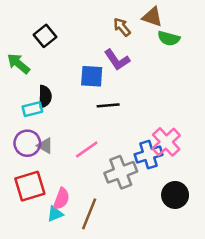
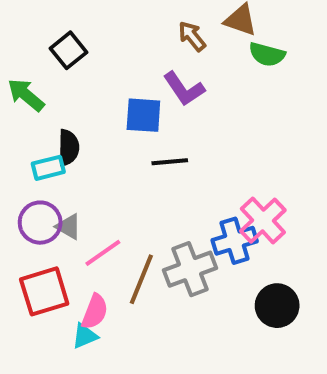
pink line: (87, 150) -> (103, 253), moved
brown line: (89, 214) -> (141, 279), moved

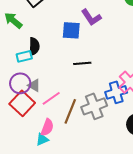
black line: (170, 162) -> (82, 63), moved
red square: (44, 291) -> (22, 103), moved, turned -30

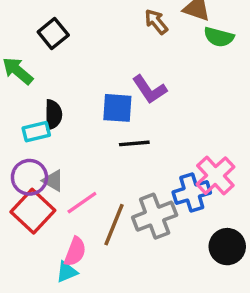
purple L-shape: (91, 17) -> (149, 89), moved
blue square: (71, 30) -> (117, 108), moved

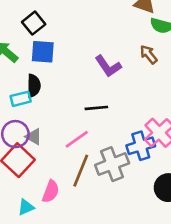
brown arrow: (156, 22) -> (149, 54), moved
blue square: (117, 108) -> (43, 52), moved
pink line: (82, 203) -> (77, 139), moved
cyan triangle: (67, 272) -> (26, 207), moved

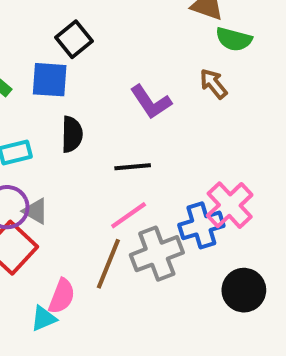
black square: (34, 23) -> (74, 39), moved
black semicircle: (34, 86) -> (72, 134), moved
pink line: (77, 139) -> (129, 215), moved
cyan triangle: (26, 207) -> (44, 318), moved

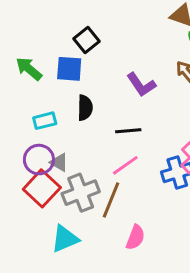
gray cross: (157, 254) -> (81, 193), moved
pink semicircle: (62, 296) -> (135, 237), moved
cyan triangle: (44, 318) -> (65, 239), size x1.5

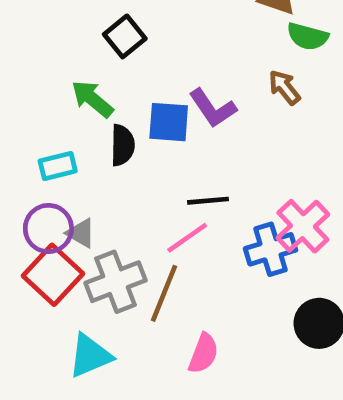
green arrow: (29, 69) -> (92, 99), moved
blue square: (69, 69) -> (169, 122), moved
black line: (128, 131) -> (208, 201), moved

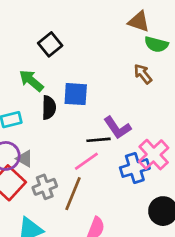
purple L-shape: (213, 108) -> (117, 128), moved
gray cross: (115, 282) -> (45, 187), size x0.7

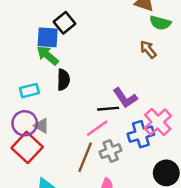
blue square: (76, 94) -> (48, 37), moved
gray cross: (45, 187) -> (111, 151), moved

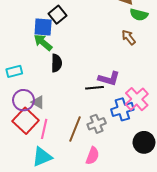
cyan rectangle: (29, 91) -> (14, 71), moved
purple L-shape: (125, 98) -> (109, 79), turned -40
pink line: (97, 128) -> (44, 129), moved, turned -42

